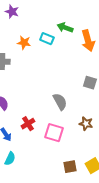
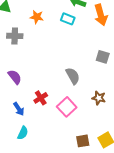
cyan rectangle: (47, 39) -> (68, 19), moved
pink square: (54, 133) -> (67, 107), turned 30

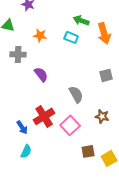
gray square: (103, 57) -> (106, 75), turned -32
purple semicircle: (15, 77) -> (41, 74), moved
red cross: (41, 98) -> (44, 116), size x1.5
brown square: (83, 141) -> (88, 151), moved

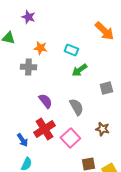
green arrow: (81, 20) -> (79, 70), moved, turned -56
orange arrow: (104, 33) -> (104, 31), moved, turned -30
gray cross: (18, 54) -> (28, 67), moved
purple semicircle: (41, 74) -> (45, 101), moved

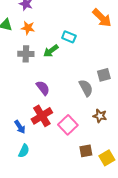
orange star: (40, 48) -> (28, 28), moved
green arrow: (79, 70) -> (51, 51), moved
gray semicircle: (76, 107) -> (86, 88), moved

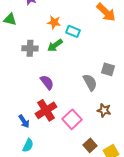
orange star: (28, 28) -> (54, 22), moved
gray square: (104, 75) -> (108, 69), turned 32
brown square: (86, 151) -> (90, 145), turned -32

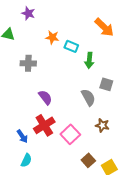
green arrow: (55, 45) -> (89, 60), moved, turned -49

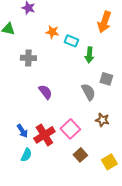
orange arrow: (104, 27) -> (104, 22), turned 65
red cross: (44, 125) -> (44, 135), moved
brown square: (88, 160) -> (80, 155), moved

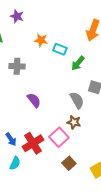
green arrow: (89, 55) -> (78, 63), turned 35
brown star: (102, 120) -> (74, 122), moved

